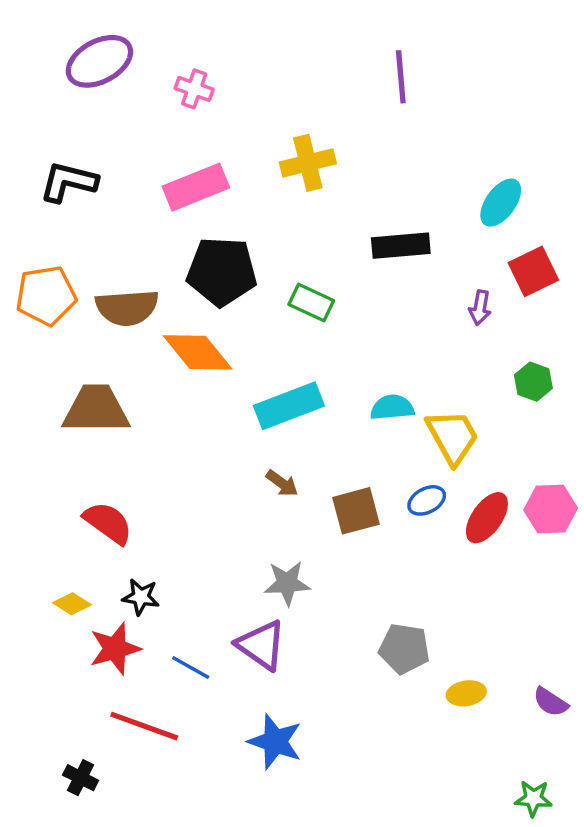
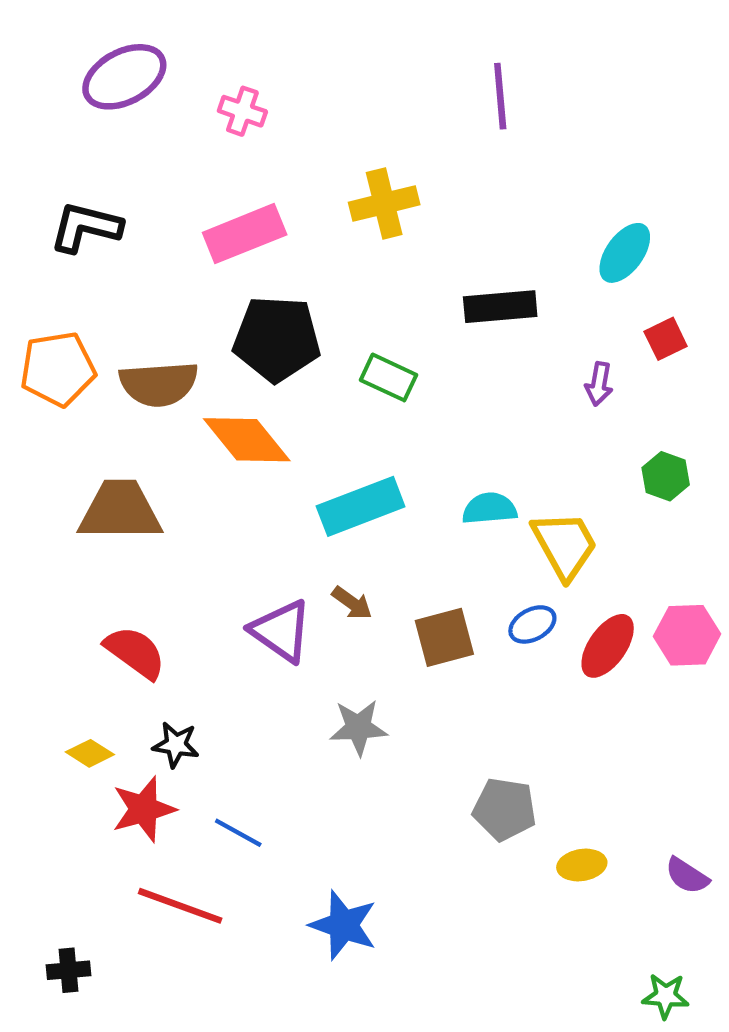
red square: (533, 271) -> (666, 339), size x0.7
purple triangle: (261, 645) -> (281, 631), moved
black cross: (81, 778) -> (69, 970), moved, turned -32

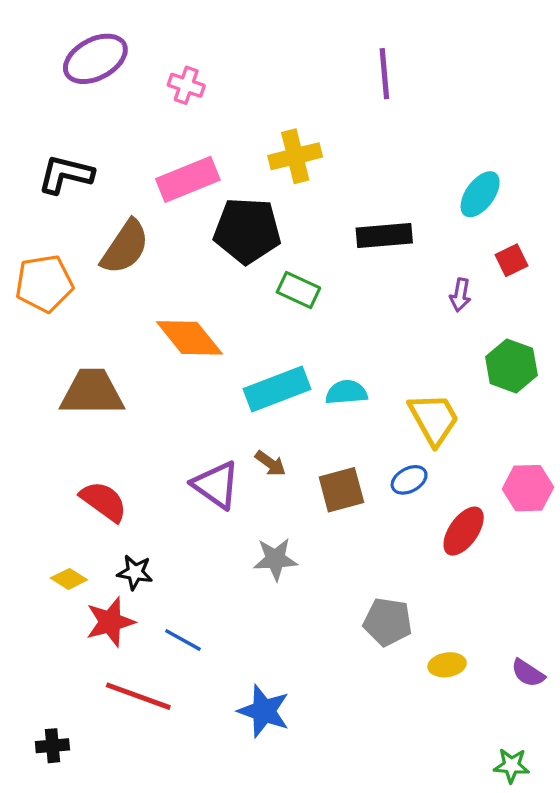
black pentagon: (277, 339) -> (247, 231), moved
brown semicircle: (159, 384) -> (125, 247), moved, turned -52
green hexagon: (666, 476) -> (511, 366), size x1.4
cyan semicircle: (489, 508) -> (346, 392), moved
red ellipse: (608, 646) -> (464, 531), moved

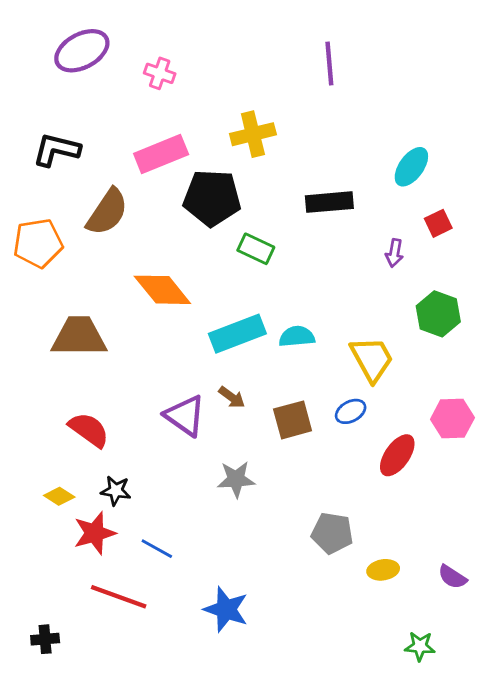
green star: (511, 766) -> (420, 646), moved

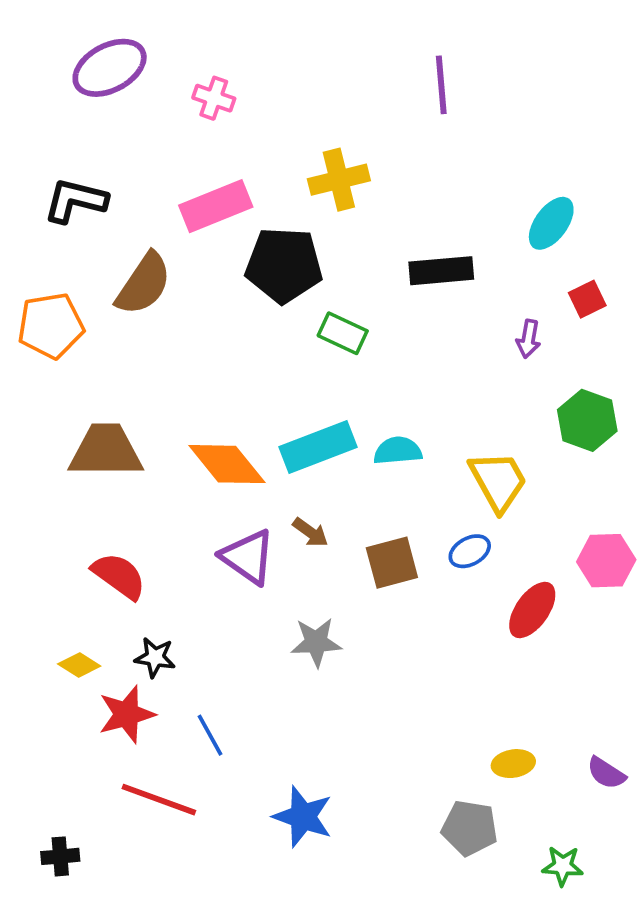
orange diamond: (162, 290) -> (227, 464), moved
gray pentagon: (332, 533) -> (470, 828), moved
blue line: (157, 549) -> (210, 735), turned 32

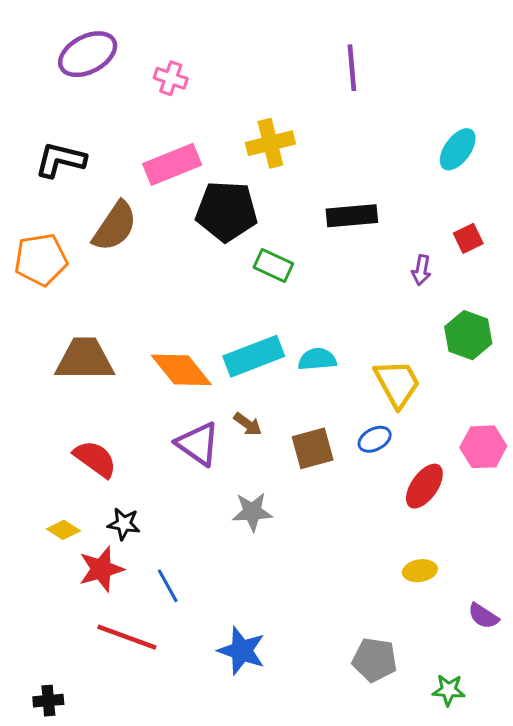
cyan ellipse: (551, 223) -> (458, 149), moved
yellow ellipse: (513, 764) -> (420, 571), moved
black cross: (60, 856) -> (48, 701), moved

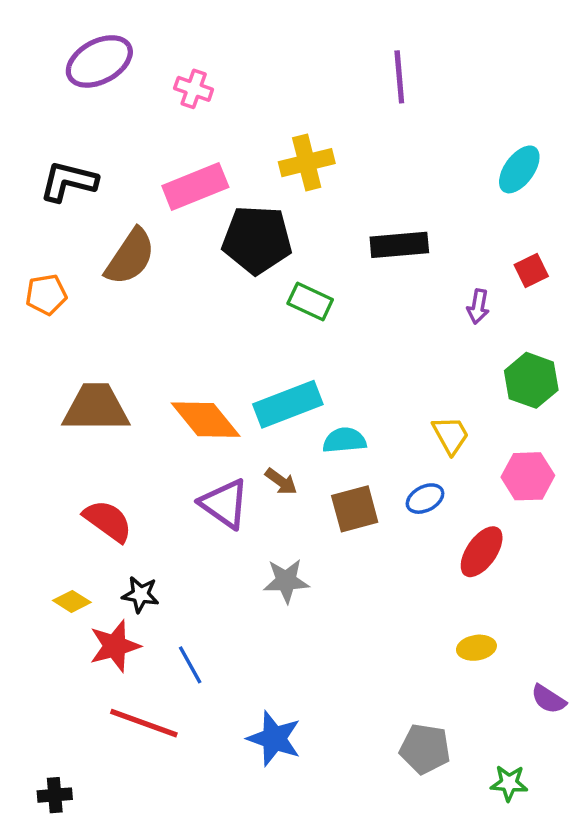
orange pentagon: (41, 260) -> (46, 295), size x0.7
cyan semicircle: (317, 359) -> (344, 440), moved
yellow trapezoid: (397, 383) -> (451, 435), size x0.7
pink hexagon: (483, 447) -> (528, 476), moved

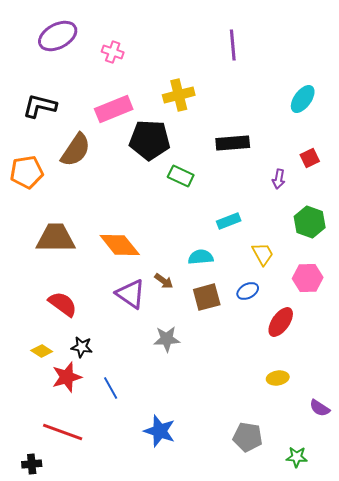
orange pentagon: (46, 295) -> (27, 172), size x1.4
cyan rectangle: (288, 404) -> (229, 221), moved, size x0.6
red line: (144, 723) -> (63, 432), moved

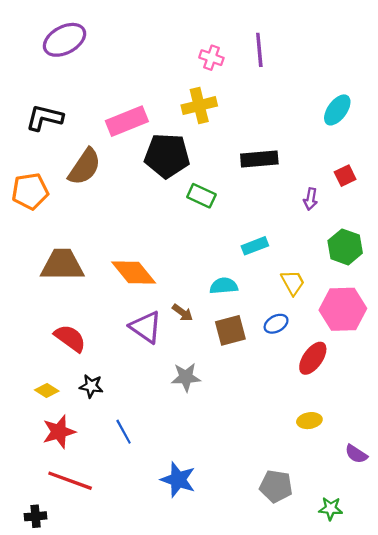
pink cross: (113, 52) -> (211, 58), moved
pink hexagon: (308, 278) -> (343, 309), size x1.4
red star: (67, 377) -> (59, 432), moved

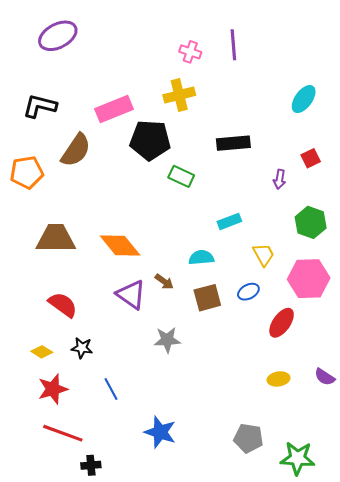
purple semicircle: (356, 454) -> (325, 377), moved
green star: (331, 509) -> (298, 458), size x1.6
black cross: (36, 516) -> (91, 465), moved

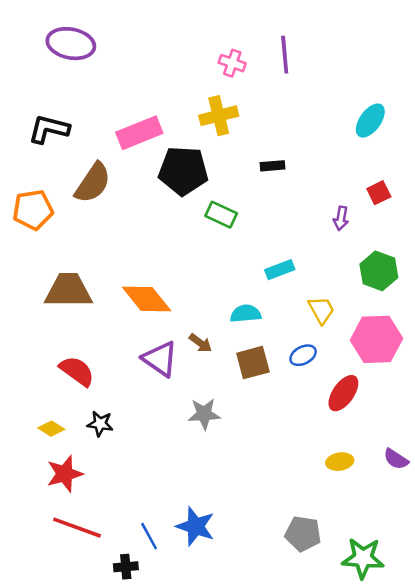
purple ellipse: (58, 36) -> (71, 44), turned 39
black rectangle: (233, 143) -> (273, 166), moved, size x0.6
blue line: (111, 389) -> (149, 536), moved
black cross: (91, 465) -> (126, 567), moved

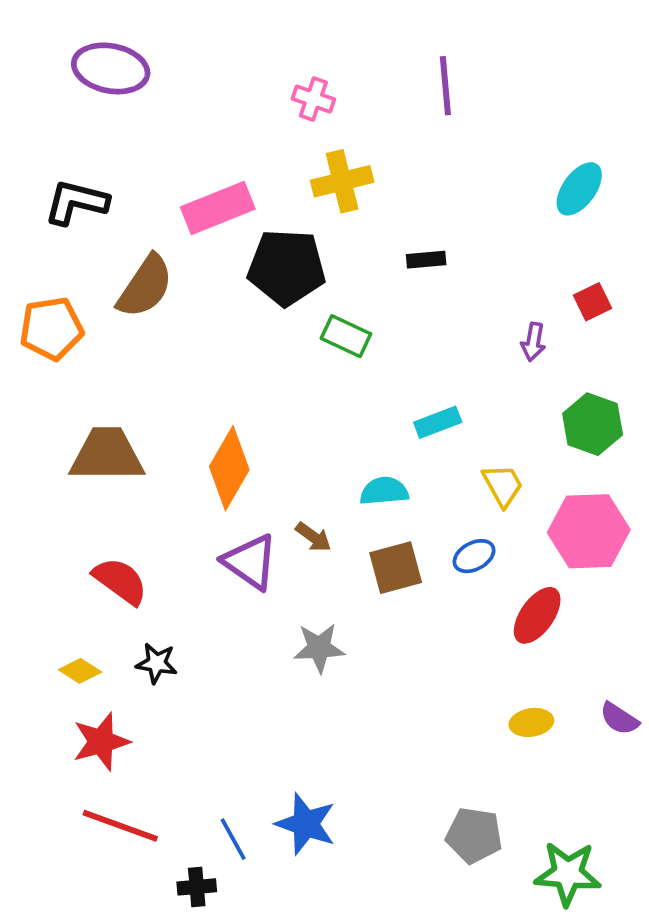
pink cross: (232, 63) -> (313, 99), moved
orange diamond: (147, 299) -> (229, 468), turned 69

